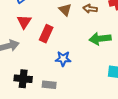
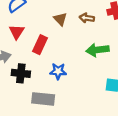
black cross: (23, 79) -> (21, 73), moved
gray rectangle: (49, 85) -> (43, 99), size x1.5

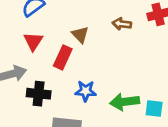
brown triangle: (60, 19) -> (80, 35), moved
green arrow: (97, 50) -> (125, 102), moved

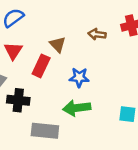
blue star: (86, 91) -> (79, 77), moved
green arrow: (125, 102) -> (77, 108), moved

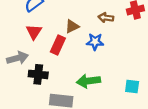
brown triangle: (58, 44) -> (72, 26), turned 48
blue star: (79, 77) -> (95, 42), moved

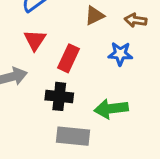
brown triangle: (72, 26) -> (94, 16), moved
black cross: (38, 74) -> (59, 96), moved

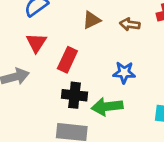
blue star: (120, 54) -> (124, 73), moved
black cross: (59, 96) -> (75, 95), moved

